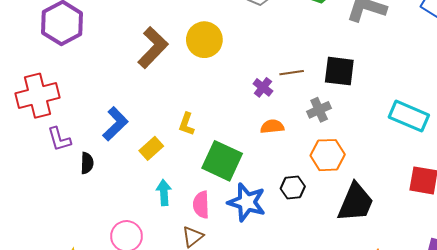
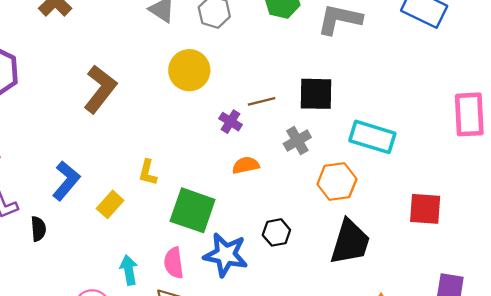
yellow circle: (204, 40) -> (189, 70), moved
cyan rectangle: (409, 116) -> (372, 137), moved
orange hexagon: (328, 155) -> (337, 182), moved
cyan arrow: (164, 192) -> (129, 270), moved

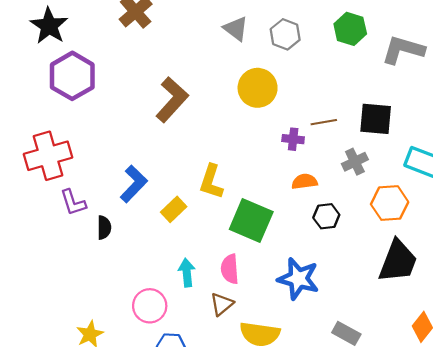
purple cross: (231, 122) -> (293, 139), turned -30
yellow L-shape: (148, 173) -> (211, 182), size x1.4
black hexagon: (276, 232) -> (326, 216), moved
blue star: (226, 255) -> (298, 279), moved

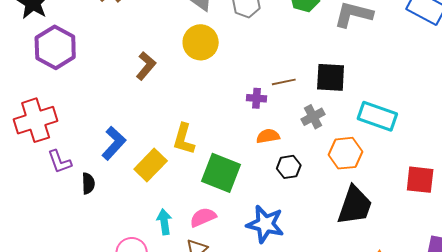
yellow circle: (258, 88) -> (201, 42), moved
brown L-shape: (172, 100) -> (146, 66), size x0.7
yellow rectangle: (174, 209) -> (151, 165), size x1.4
pink semicircle: (230, 269) -> (203, 217), turned 72

